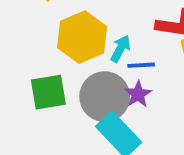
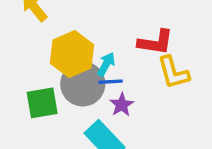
blue line: (141, 65) -> (111, 82), moved
gray circle: (105, 97) -> (83, 84), moved

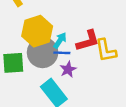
red L-shape: (156, 42) -> (88, 41), moved, turned -30

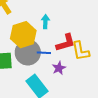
cyan arrow: (60, 40) -> (45, 22), moved, turned -32
purple star: (68, 69) -> (59, 68), moved

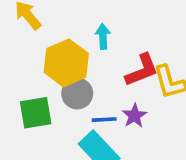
gray circle: (28, 52) -> (77, 94), size x0.7
blue line: (44, 53) -> (104, 120), moved

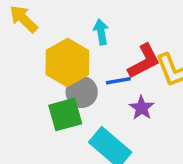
green square: (36, 113) -> (65, 114), moved
blue line: (104, 120) -> (118, 81), moved

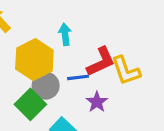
green square: (65, 114) -> (30, 104), turned -32

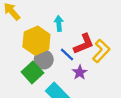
yellow L-shape: (126, 71) -> (101, 51), turned -120
blue line: (78, 77) -> (67, 55), turned 48

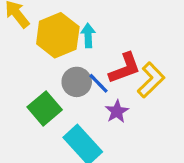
yellow hexagon: (36, 41) -> (58, 35), moved
gray circle: (44, 59) -> (77, 82), moved

